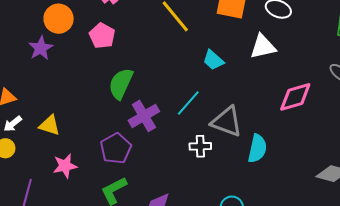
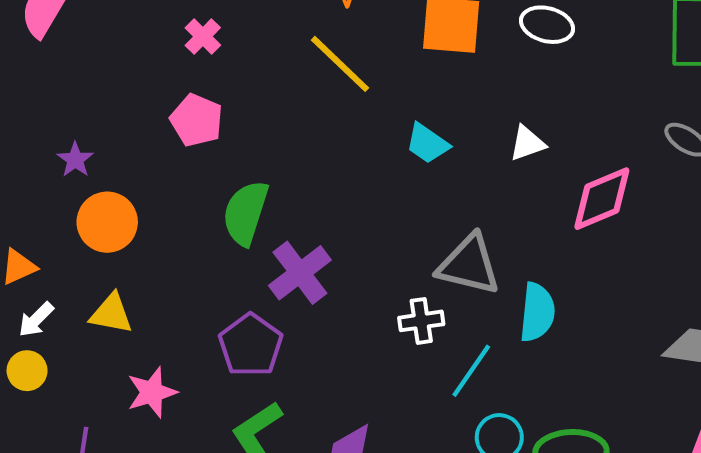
orange circle: (59, 19) -> (107, 222), moved
white triangle: (263, 47) -> (527, 143), moved, size x0.7
purple star: (41, 48) -> (75, 160), size x0.7
cyan line: (188, 103) -> (471, 371), moved

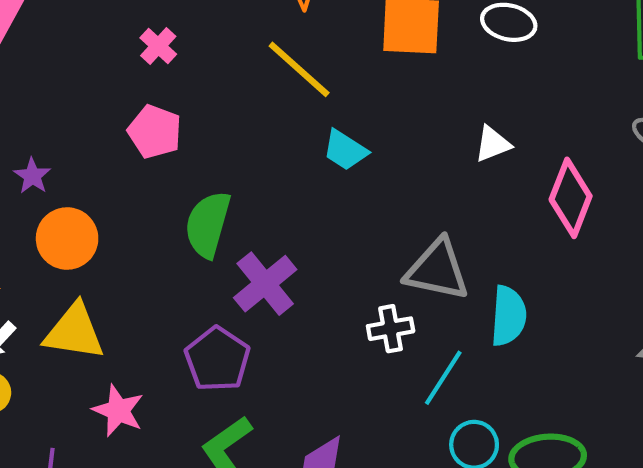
cyan trapezoid: (427, 144) -> (345, 150), moved
pink diamond: (602, 199) -> (571, 198), turned -44
yellow triangle: (111, 314) -> (74, 332), size x1.4
pink star: (152, 392) -> (118, 410), turned -30

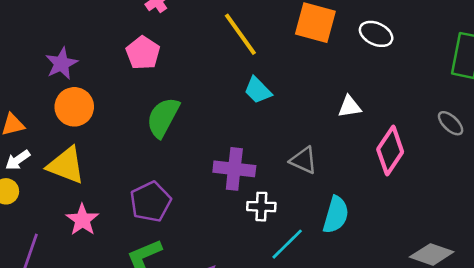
purple star: (32, 176) -> (61, 63), size x1.4
gray triangle: (437, 270) -> (304, 160), moved, size x0.7
purple cross: (265, 284) -> (234, 169), moved, turned 33

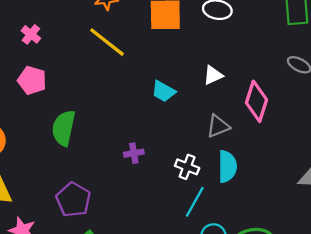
cyan trapezoid: (258, 90) -> (163, 91), moved
gray triangle: (304, 160) -> (218, 126), moved, turned -30
purple cross: (234, 169) -> (134, 153), size x0.6
white cross: (261, 207) -> (187, 167), moved, turned 35

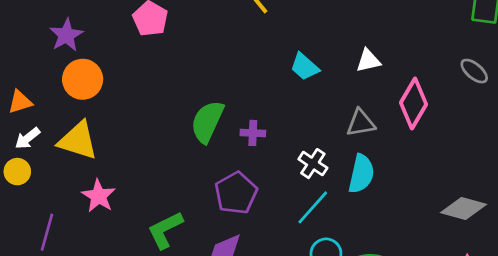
green semicircle: (64, 128) -> (207, 122), moved
purple pentagon: (73, 200) -> (236, 193), moved

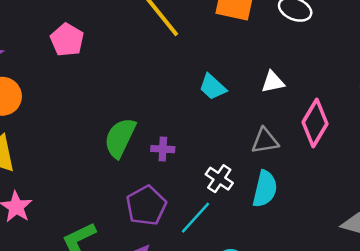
cyan line: (313, 207) -> (196, 218), moved

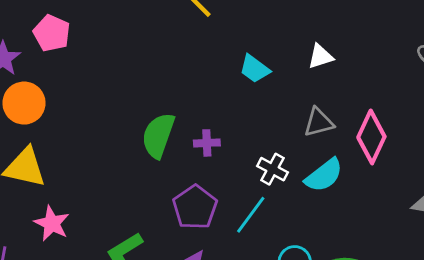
pink pentagon: (67, 40) -> (52, 33), moved
pink diamond: (315, 123) -> (371, 137), moved
cyan semicircle: (265, 189) -> (324, 175), turned 45

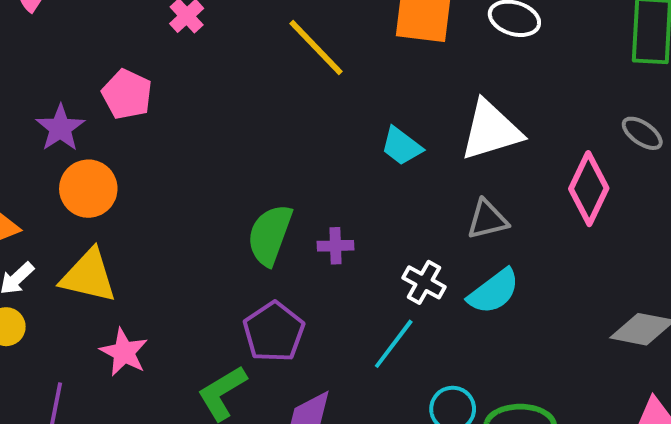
white triangle: (320, 56) -> (491, 130), size x1.8
pink diamond: (371, 137) -> (589, 189), moved
purple pentagon: (195, 207) -> (274, 332), moved

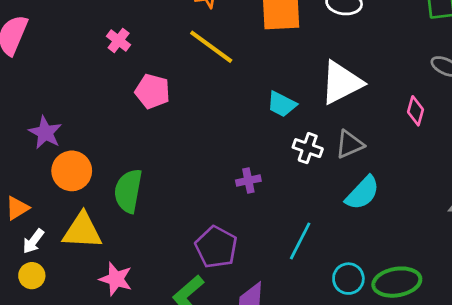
pink pentagon: (127, 94) -> (152, 91), moved
pink diamond: (589, 189) -> (415, 111), size x0.6
green semicircle: (270, 235) -> (128, 191), moved
white cross: (424, 282) -> (308, 148), moved

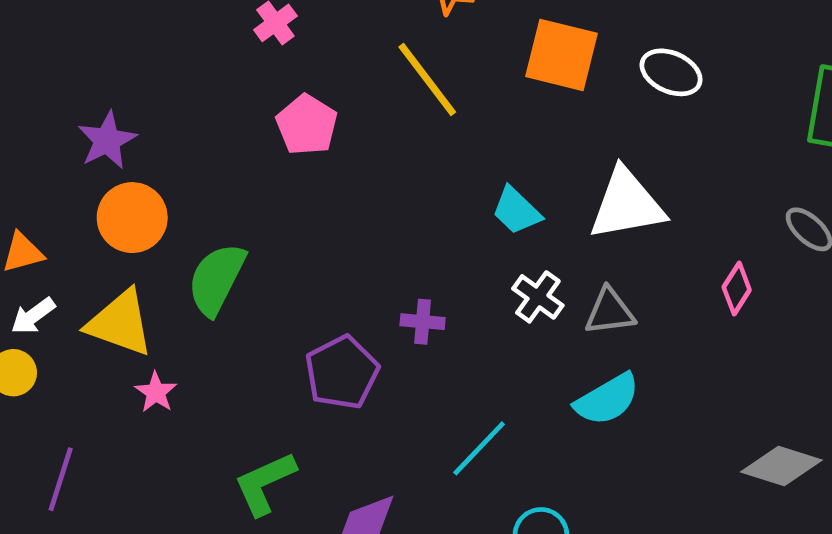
purple pentagon: (216, 247) -> (342, 372), moved
pink star: (116, 279) -> (156, 392), moved, size x0.7

